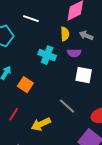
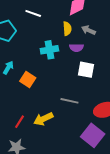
cyan cross: (47, 55) -> (49, 50), turned -30
gray line: (67, 106) -> (69, 101), turned -30
red line: (14, 114) -> (20, 122), moved

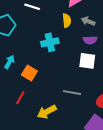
purple semicircle: (76, 48) -> (90, 40), moved
red line: (20, 122) -> (20, 98), moved

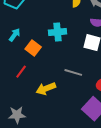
cyan cross: (50, 42) -> (57, 32), moved

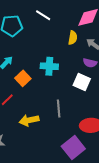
gray line: (73, 72) -> (59, 109), turned 60

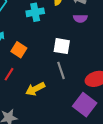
cyan cross: (49, 66) -> (35, 12), moved
white square: (82, 82) -> (62, 46), moved

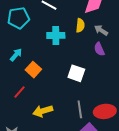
purple semicircle: (80, 18) -> (99, 49), turned 56
gray line: (61, 70) -> (80, 109), moved

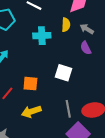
orange square: (33, 70) -> (30, 84), moved, turned -35

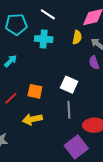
cyan cross: (42, 36) -> (44, 39), moved
gray line: (68, 109) -> (69, 110), moved

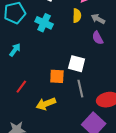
cyan cross: (44, 39) -> (44, 23), turned 30
orange square: (35, 91) -> (57, 76), moved

